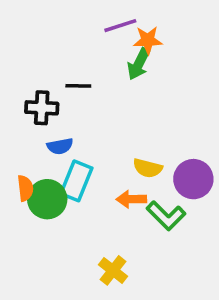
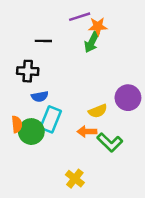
black line: (78, 86) -> (43, 41), moved
yellow semicircle: (148, 168) -> (98, 111), turned -36
purple circle: (193, 179) -> (128, 98), moved

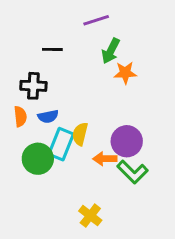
orange star: (98, 26) -> (125, 73), moved
purple circle: (128, 98) -> (127, 141), moved
yellow semicircle: (98, 111) -> (80, 134), moved, turned 126
orange semicircle: (17, 124) -> (20, 116), moved

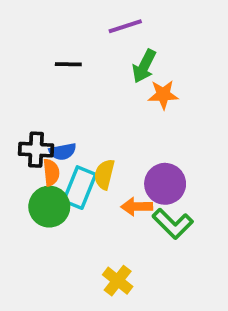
black cross: (33, 86) -> (36, 150), moved
orange semicircle: (20, 116) -> (51, 172), moved

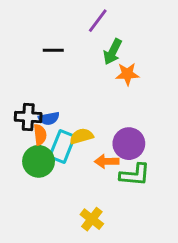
purple line: (125, 26) -> (98, 21), turned -35
yellow semicircle: (104, 174) -> (81, 136), turned 60
green L-shape: (173, 224) -> (135, 175), turned -40

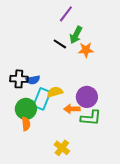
black line: (53, 50) -> (60, 44), moved, turned 32
orange semicircle: (40, 135) -> (26, 124), moved

